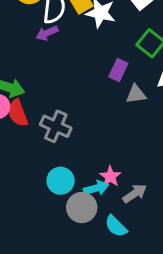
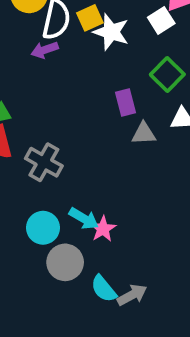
purple rectangle: (118, 70) -> (125, 103), turned -45
cyan arrow: (96, 188) -> (84, 218), moved, turned 40
gray arrow: (135, 193) -> (132, 295), moved

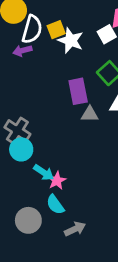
purple rectangle: (125, 103) -> (78, 91), size x1.4
cyan circle: (43, 228) -> (21, 149), moved
gray circle: (65, 262) -> (28, 220), moved
cyan semicircle: (104, 289) -> (55, 205), moved

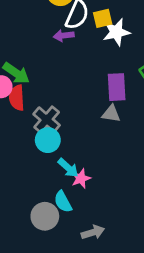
white star: (71, 40) -> (116, 32), turned 30
gray triangle: (90, 114) -> (111, 114), moved
cyan semicircle: (55, 205) -> (63, 202), moved

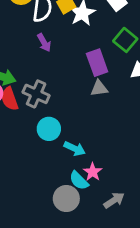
purple arrow: (64, 36) -> (44, 43), moved, turned -96
gray cross: (47, 120) -> (36, 94), moved
pink star: (81, 178) -> (93, 172), moved

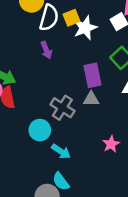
gray cross: (36, 94) -> (62, 108), moved
pink star: (93, 172) -> (111, 144), moved

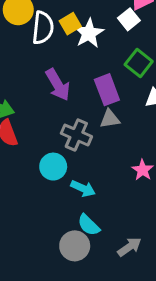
purple arrow: (46, 50) -> (58, 85), moved, size x1.5

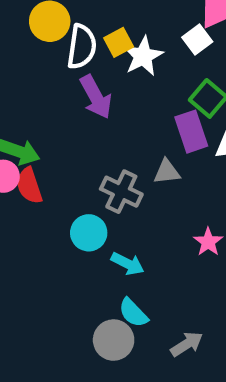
purple arrow: (58, 85) -> (96, 97), moved
purple rectangle: (107, 90) -> (191, 132), moved

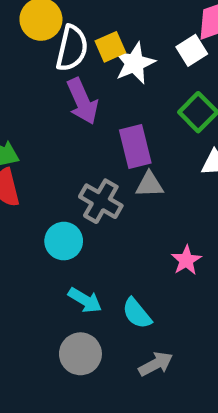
purple rectangle: (191, 132) -> (135, 147), moved
cyan arrow: (128, 264) -> (85, 300), moved
cyan semicircle: (133, 313) -> (137, 313), moved

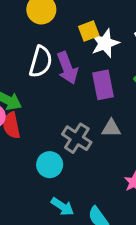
white semicircle: (72, 48) -> (41, 62), moved
purple rectangle: (135, 147) -> (103, 85), moved

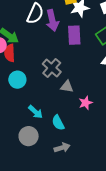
gray triangle: (111, 128) -> (67, 87), moved
cyan circle: (50, 165) -> (17, 80), moved

